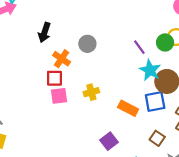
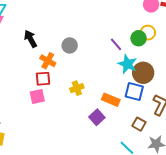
black arrow: (44, 33) -> (31, 39), turned 138
pink square: (59, 96) -> (37, 97), moved
blue square: (155, 102) -> (134, 92), turned 30
purple square: (109, 141) -> (97, 117), moved

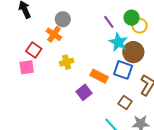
yellow circle: (148, 33) -> (140, 26), moved
orange cross: (48, 61) -> (54, 34), moved
red square: (43, 79) -> (34, 50), turned 35

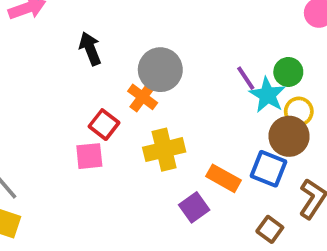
gray circle: (63, 19) -> (160, 70), size x1.5
yellow circle: (140, 26) -> (299, 111), moved
cyan star: (118, 42) -> (268, 95), moved
yellow cross: (67, 62) -> (164, 150), size x1.5

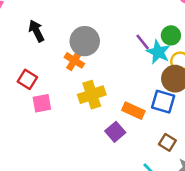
red square: (104, 125) -> (27, 79), moved

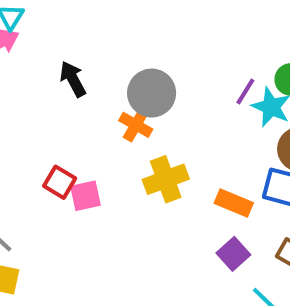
purple line: (143, 42) -> (245, 91), turned 72
red square: (27, 79) -> (60, 182), moved
purple square: (115, 132) -> (233, 254), moved

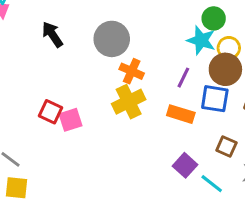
purple line: (245, 91) -> (183, 78), moved
orange cross: (136, 125) -> (132, 71), moved
purple square: (233, 254) -> (185, 165), moved

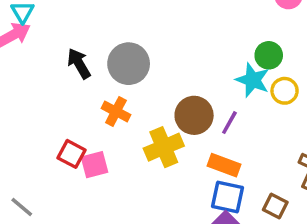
gray circle: (112, 39) -> (129, 64), moved
brown circle: (225, 69) -> (194, 115), moved
orange cross: (132, 71) -> (116, 111), moved
blue square: (215, 99) -> (227, 197), moved

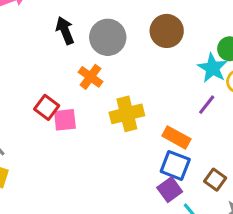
brown circle: (194, 115) -> (167, 31), moved
purple line: (229, 123) -> (207, 105), moved

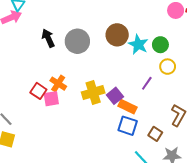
cyan star: (212, 68) -> (138, 44), moved
orange cross: (91, 77) -> (58, 84), moved
purple square: (170, 190) -> (115, 96), moved

